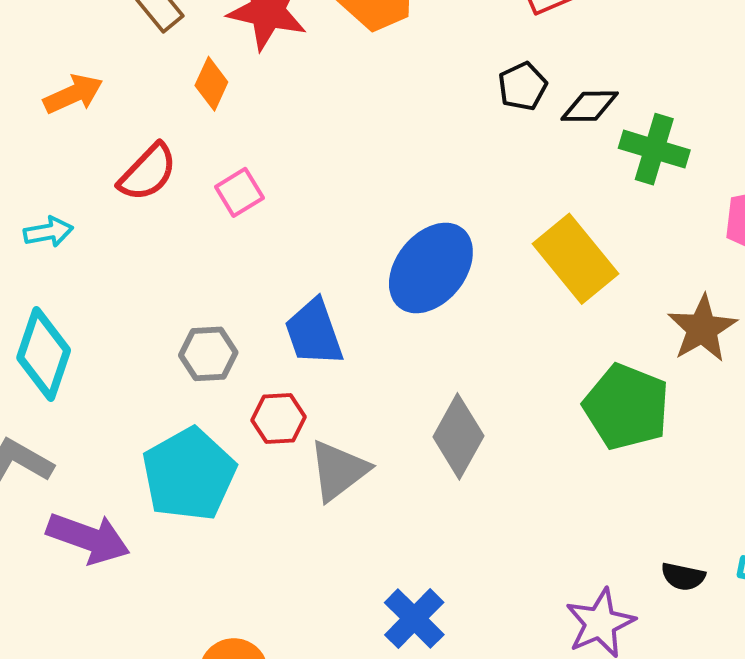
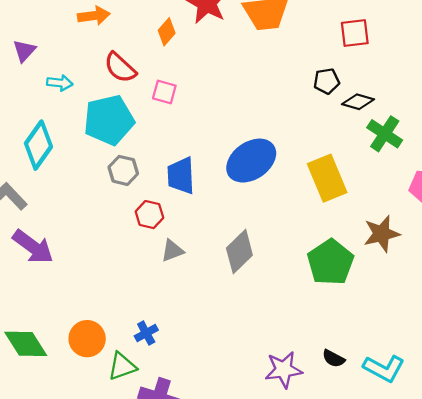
red semicircle: (148, 172) -> (120, 68), turned 72
pink square: (239, 192) -> (164, 92), turned 30
gray triangle: (339, 470) -> (172, 251), size x0.7
cyan pentagon: (189, 474) -> (109, 120), moved
blue cross: (414, 619) -> (146, 333), moved, size x0.7

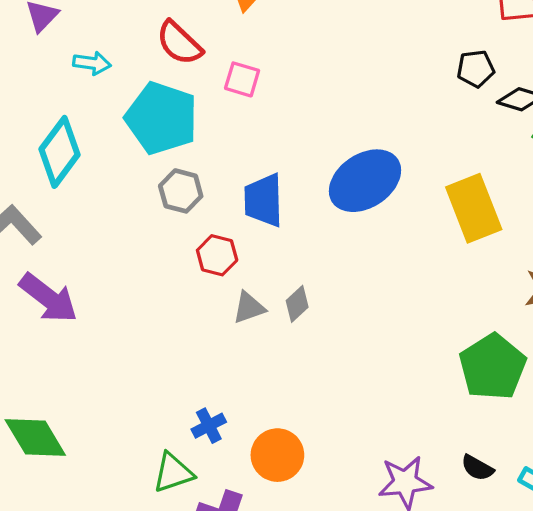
cyan pentagon: (109, 120) -> (162, 118), turned 30
gray diamond: (239, 252) -> (297, 304), moved, size x0.6
green pentagon: (331, 262) -> (493, 367), moved
orange circle: (87, 339) -> (277, 455), moved

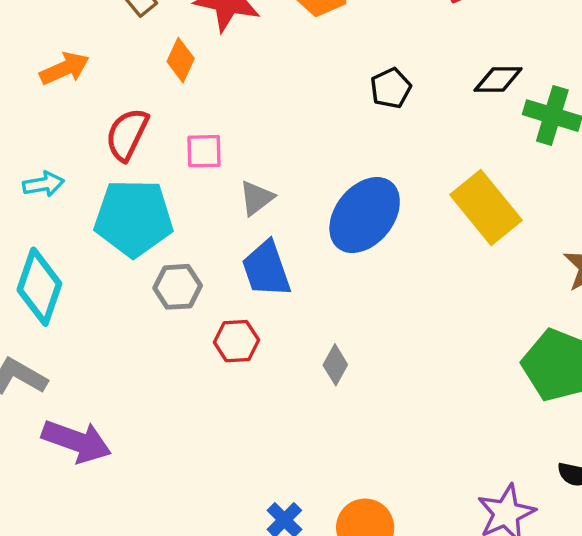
red semicircle: (179, 43) -> (127, 134), turned 90
black pentagon: (476, 69) -> (391, 88), moved
gray triangle: (249, 308) -> (256, 198), moved

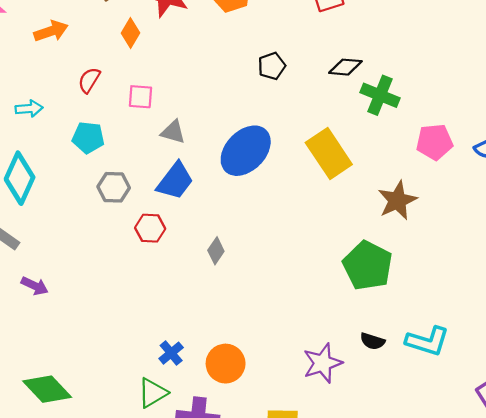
red semicircle: (127, 134) -> (89, 80), size x0.7
gray triangle: (256, 198) -> (173, 132), turned 48
cyan pentagon: (134, 218) -> (88, 137), size x0.6
blue trapezoid: (266, 269) -> (175, 181), turned -129
purple arrow: (77, 441) -> (35, 286), size x0.6

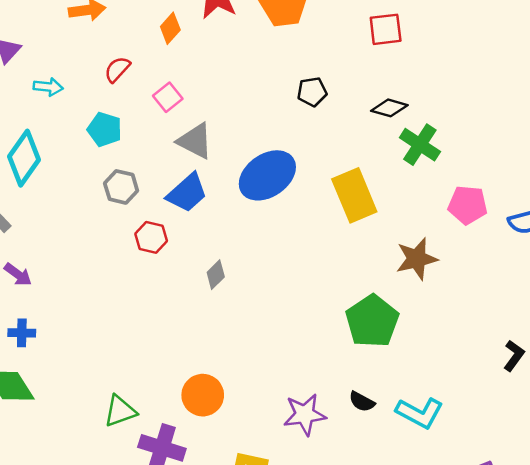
pink square: (140, 97) -> (168, 97), turned 36
gray triangle: (173, 132) -> (195, 141), size x1.4
blue cross: (171, 353) -> (22, 333), moved, turned 30

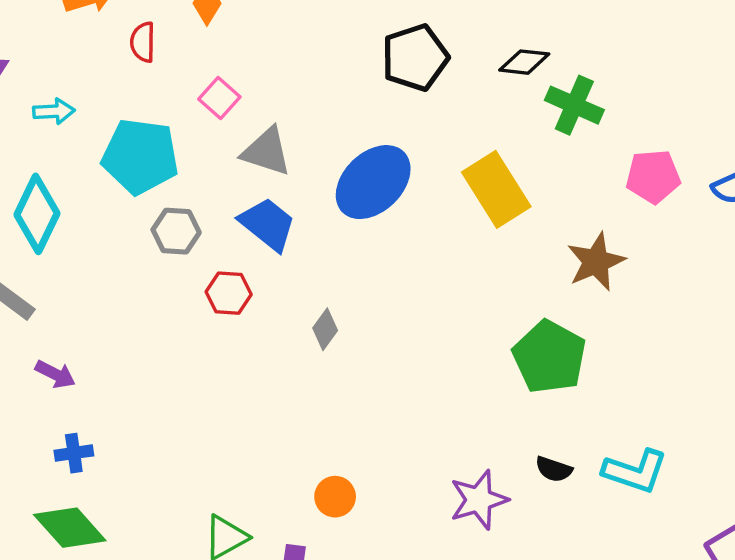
red semicircle: (117, 69) -> (143, 42), moved, turned -32
black pentagon: (312, 92) -> (415, 58), size x1.6
cyan pentagon: (105, 129) -> (140, 156), size x1.6
blue trapezoid: (187, 193) -> (267, 224), turned -90
orange circle: (203, 395) -> (335, 497), size x0.7

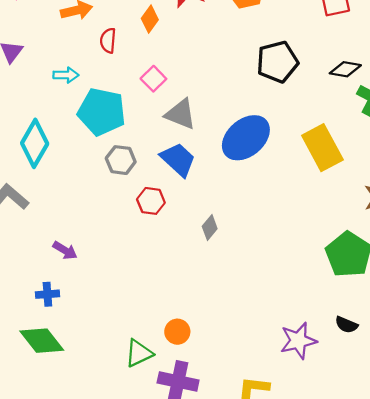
cyan arrow: (54, 111) -> (66, 75), moved
purple arrow: (55, 374) -> (65, 250), moved
orange circle: (335, 497) -> (177, 332), moved

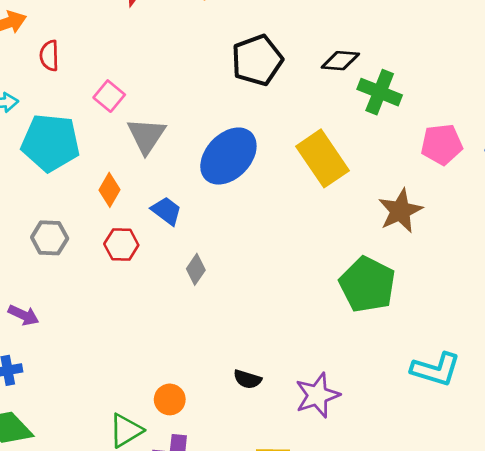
orange diamond: (150, 19) -> (109, 190), moved
gray triangle: (181, 114) -> (146, 136), turned 48
gray hexagon: (121, 160) -> (50, 238), moved
blue trapezoid: (178, 160) -> (166, 211), moved, size x0.7
black semicircle: (346, 325) -> (248, 379), moved

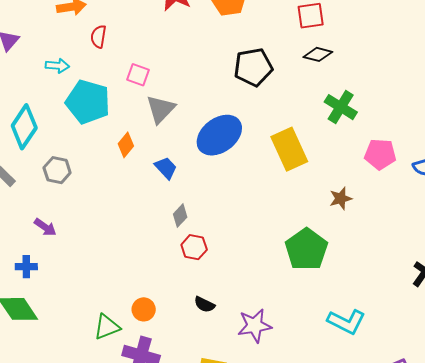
black diamond: (340, 61) -> (318, 54), moved
pink square: (109, 96) -> (138, 75), turned -30
brown star: (400, 211) -> (341, 198), size x0.7
gray hexagon: (50, 238) -> (57, 170), moved
red hexagon: (121, 244) -> (194, 247), moved

